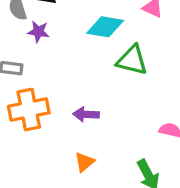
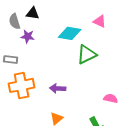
green triangle: (132, 60) -> (87, 54), turned -40

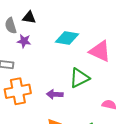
pink triangle: (100, 21) -> (100, 51), moved, size x1.6
green triangle: (87, 54) -> (79, 78), moved

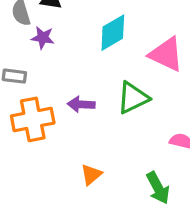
cyan diamond: (67, 38) -> (113, 33), turned -40
purple arrow: (55, 94) -> (81, 104), moved

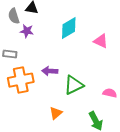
pink triangle: (166, 54) -> (101, 41), size x0.7
green triangle: (133, 98) -> (74, 85), moved

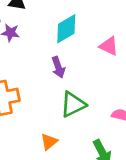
purple arrow: (50, 71) -> (58, 67), moved, turned -112

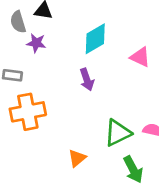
green triangle: (73, 104) -> (118, 133), moved

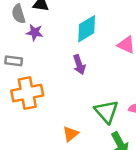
green triangle: (118, 133) -> (106, 112), turned -45

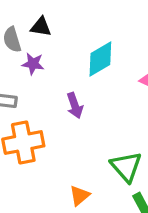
purple arrow: (79, 65) -> (75, 106), moved

